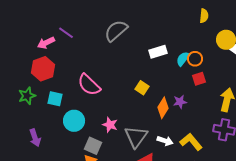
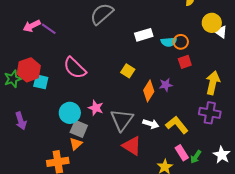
purple line: (66, 33) -> (49, 29), moved
cyan semicircle: (183, 59) -> (169, 42), turned -133
red hexagon: (43, 69) -> (29, 70), moved
cyan circle: (74, 121) -> (70, 113), moved

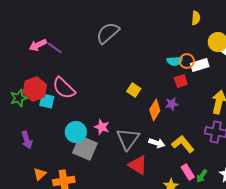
white rectangle: (144, 35) -> (200, 65), moved
red square: (185, 62) -> (181, 81), moved
pink semicircle: (75, 68) -> (64, 88), moved
gray square: (79, 129) -> (85, 148), size x1.4
orange triangle: (76, 144) -> (40, 174), moved

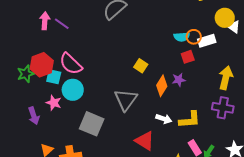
pink arrow: (38, 45) -> (45, 21), turned 120
pink star: (102, 127) -> (54, 103), moved
cyan circle: (76, 132) -> (73, 90), moved
gray triangle: (128, 139) -> (126, 100), moved
yellow L-shape: (183, 144) -> (190, 120), turned 125

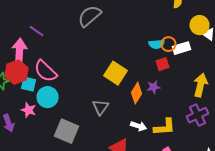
pink arrow: (45, 21) -> (20, 51), moved, size x1.4
yellow square: (141, 66) -> (116, 73), size x1.6
gray triangle: (126, 100) -> (100, 107), size x0.7
purple cross: (223, 108) -> (198, 115), turned -35

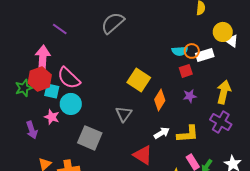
purple line: (36, 31) -> (60, 29), moved
purple star: (154, 87) -> (190, 96), moved
purple cross: (198, 115) -> (221, 122), turned -35
white arrow: (138, 126) -> (162, 133), turned -49

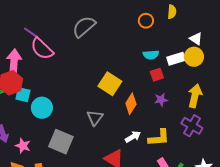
yellow circle: (223, 32) -> (194, 57), moved
white triangle: (232, 41) -> (196, 39), moved
orange circle: (192, 51) -> (146, 21), moved
pink semicircle: (69, 78) -> (42, 49), moved
pink star: (52, 117) -> (23, 146), moved

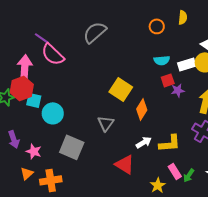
purple star: (161, 100) -> (178, 90), moved

